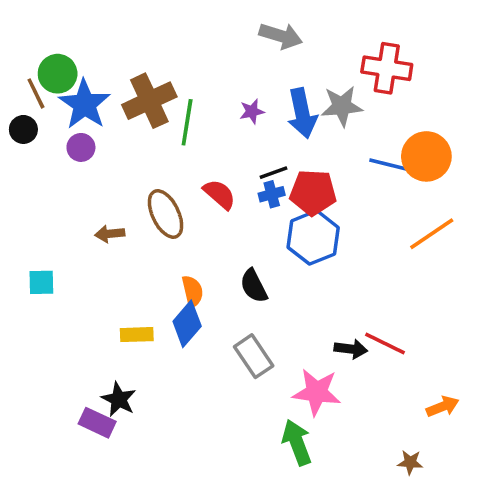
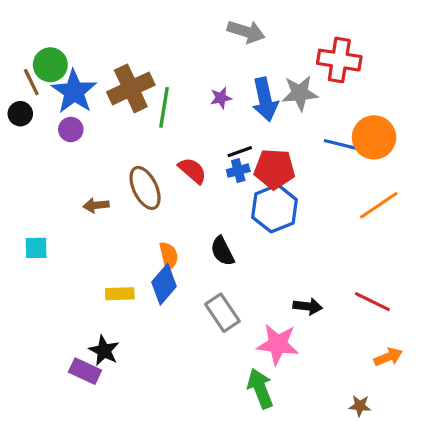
red line: (385, 344) -> (372, 302), moved

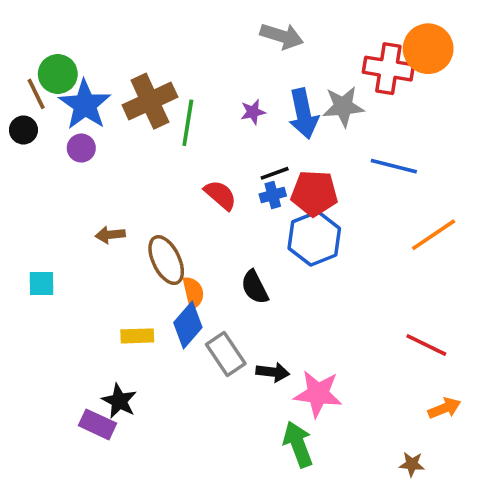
orange circle: (374, 137) -> (428, 49), moved
brown ellipse: (145, 188) -> (166, 260), moved
black arrow: (308, 306) -> (273, 372), moved
gray rectangle: (222, 313) -> (226, 354), moved

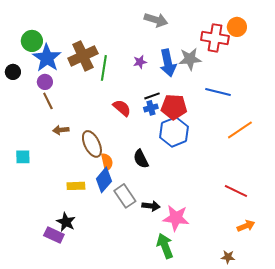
orange circle: (428, 49) -> (237, 27), size x0.7
brown line: (36, 94) -> (48, 101), moved

